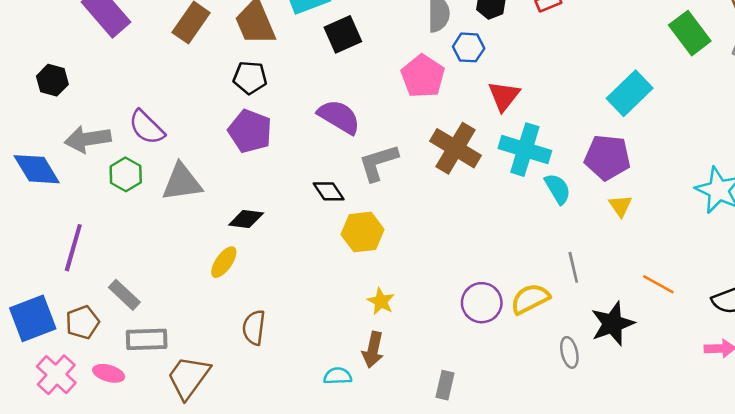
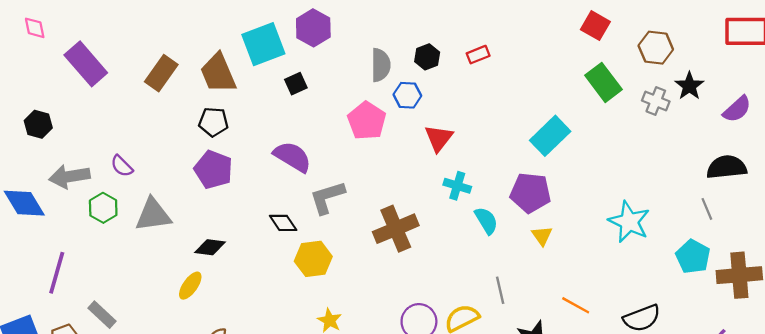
black square: (343, 34) -> (296, 84), size x0.7
purple semicircle: (147, 127) -> (122, 166), size x0.7
brown cross: (455, 148) -> (396, 229), moved, turned 36
cyan cross: (525, 150) -> (457, 186), size x0.6

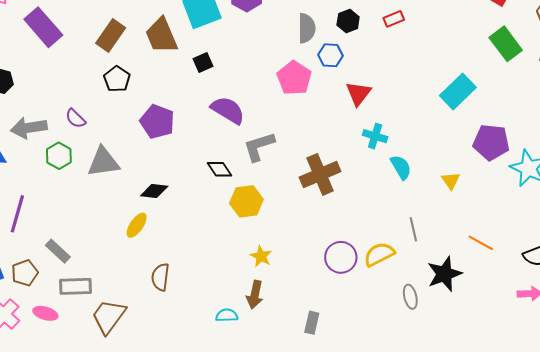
black square: (296, 84) -> (203, 62), moved
black pentagon: (213, 122) -> (117, 79), moved, turned 30
purple pentagon: (530, 193) -> (491, 142), moved

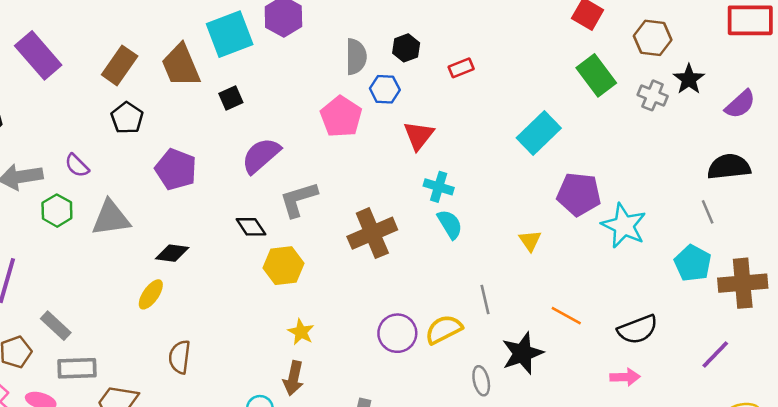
red rectangle: (394, 19) -> (461, 68), moved
purple semicircle: (228, 110) -> (261, 156), turned -72
cyan semicircle: (401, 167) -> (450, 224), moved

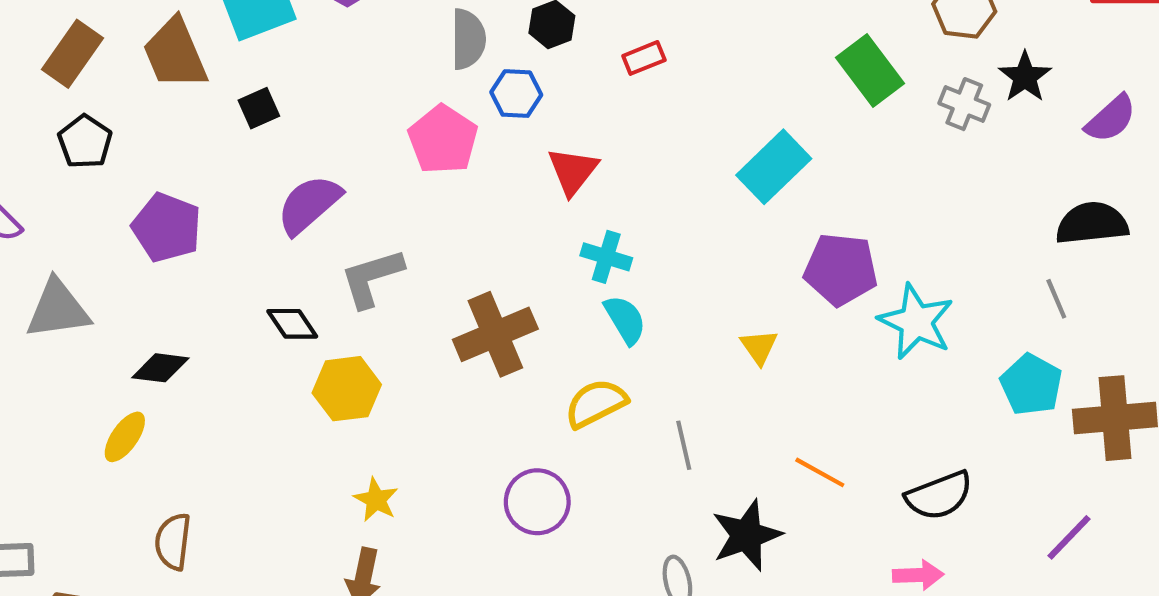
yellow semicircle: (444, 329) -> (596, 403), moved

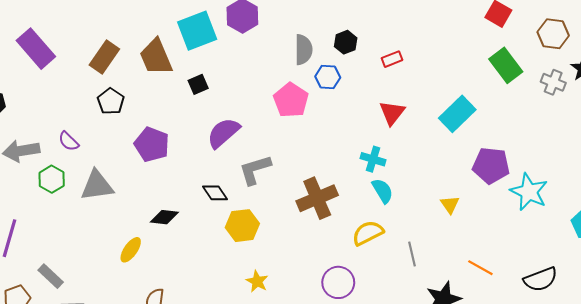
red triangle: (573, 171) -> (392, 113), moved
black diamond: (160, 368) -> (164, 217), moved

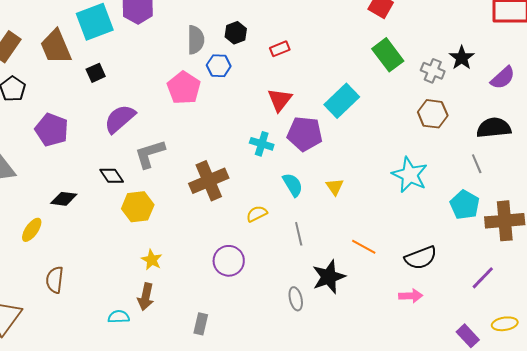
brown hexagon: (553, 34) -> (433, 114), moved
purple pentagon: (491, 165) -> (305, 134), moved
cyan semicircle: (383, 191) -> (293, 185), moved
yellow semicircle: (368, 233) -> (257, 214), size x0.7

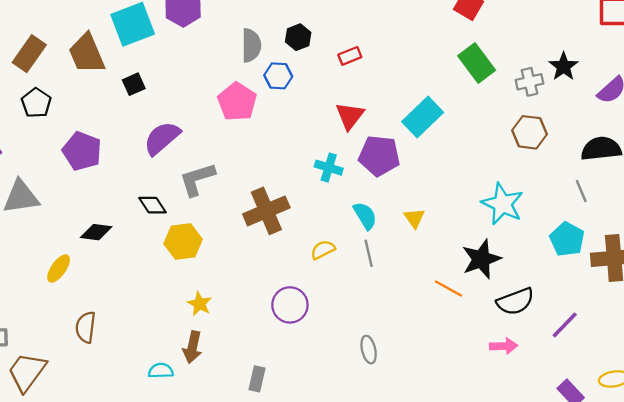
gray cross: (433, 71) -> (529, 82), turned -35
gray line: (299, 234) -> (369, 253), moved
black star: (329, 277) -> (481, 259), moved
purple line: (483, 278) -> (565, 325), moved

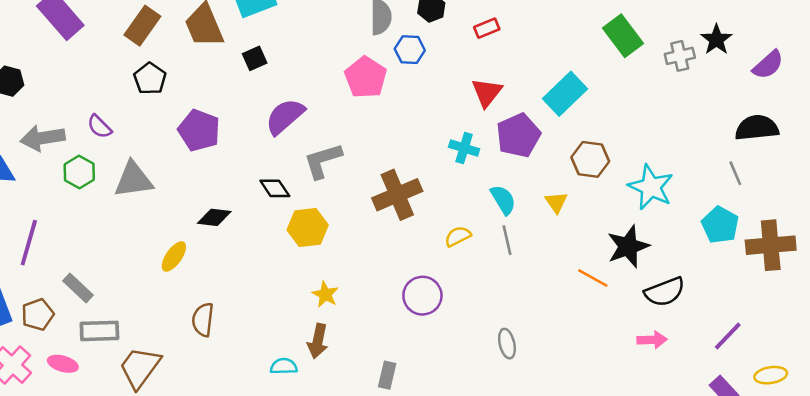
brown hexagon: (529, 132) -> (590, 159), moved
purple pentagon: (379, 156) -> (518, 135), turned -30
purple line: (565, 325) -> (728, 336), moved

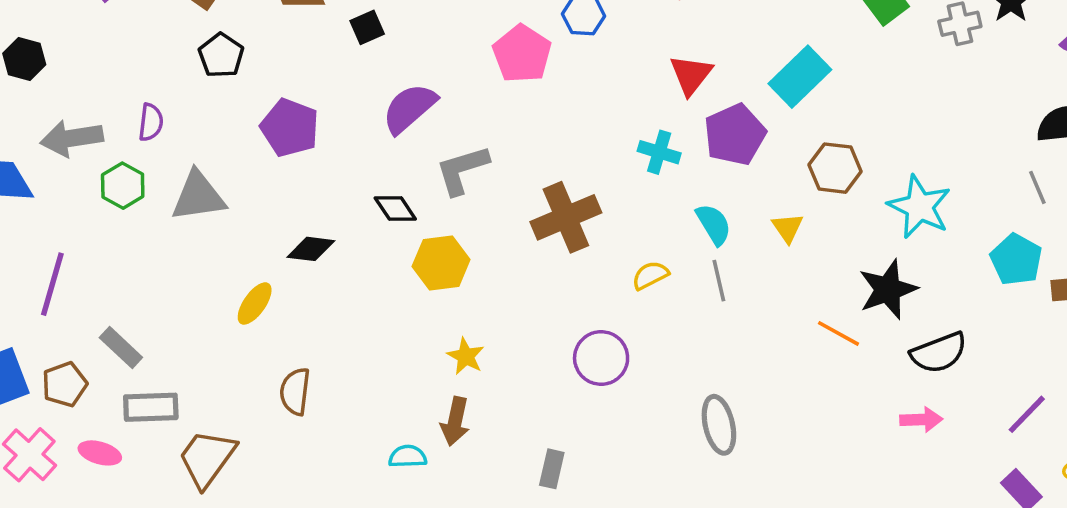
purple semicircle: (99, 127) -> (151, 122), turned -128
gray ellipse: (507, 344) -> (719, 425), size x1.4

